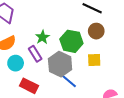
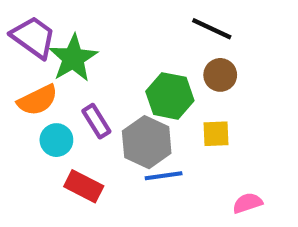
green star: (42, 37) -> (73, 58), moved, size x1.6
blue line: (68, 81) -> (164, 176), turned -48

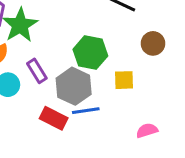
brown circle: (220, 75) -> (153, 43), moved
red rectangle: (84, 186) -> (54, 118), moved

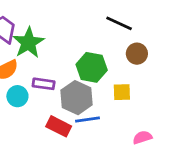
brown circle: (153, 43) -> (137, 54), moved
purple rectangle: (37, 71) -> (44, 84), turned -50

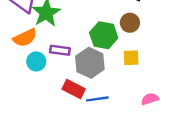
brown circle: (137, 54) -> (130, 23), moved
blue line: (87, 120) -> (97, 99), moved

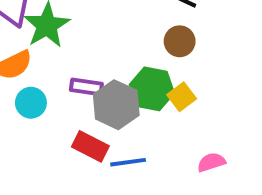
green hexagon: (104, 35) -> (152, 89), moved
purple rectangle: (60, 50) -> (86, 87), moved
yellow square: (131, 58) -> (182, 97), turned -35

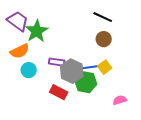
green hexagon: (152, 89) -> (86, 82), moved
blue line: (128, 162) -> (91, 67), moved

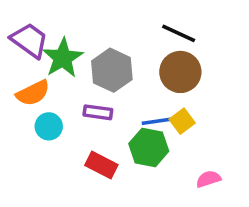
brown circle: (104, 39) -> (180, 72), size x1.5
gray hexagon: (72, 71) -> (112, 70), moved

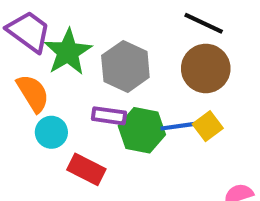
orange semicircle: (33, 93) -> (33, 93), turned -96
green hexagon: (149, 147) -> (142, 130), moved
red rectangle: (101, 165) -> (86, 169), moved

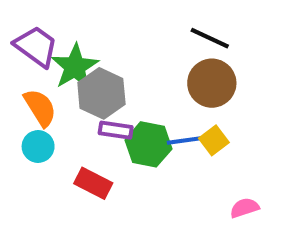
gray hexagon: (125, 66) -> (101, 93), moved
cyan circle: (51, 132) -> (38, 146), moved

